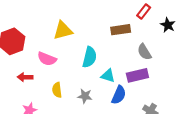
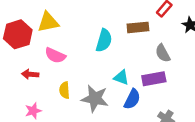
yellow triangle: (63, 30) -> (48, 22), moved
cyan semicircle: (90, 57) -> (104, 40), moved
gray star: (85, 96) -> (95, 99), size x1.6

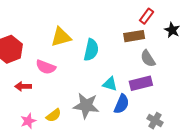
yellow triangle: (48, 22) -> (61, 37), moved
brown rectangle: (138, 27) -> (134, 36), moved
yellow semicircle: (64, 90) -> (54, 115), moved, turned -119

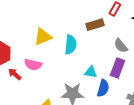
brown rectangle: (134, 36) -> (95, 25), moved
purple rectangle: (141, 83) -> (118, 68), turned -48
red arrow: (23, 86) -> (15, 74), moved, turned 48

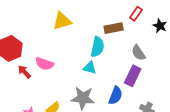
yellow triangle: (43, 37) -> (62, 21), moved
cyan semicircle: (71, 45) -> (97, 47), moved
cyan triangle: (91, 72) -> (90, 68), moved

